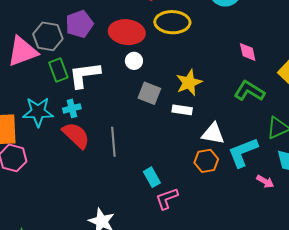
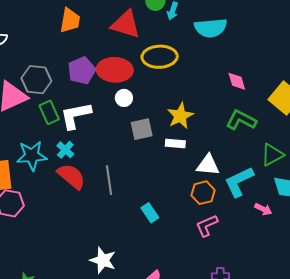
purple pentagon: (79, 24) -> (82, 70), moved
gray square: (149, 93) -> (142, 129), turned -30
cyan cross: (72, 108) -> (65, 150), turned -30
pink L-shape: (167, 199) -> (207, 226), moved

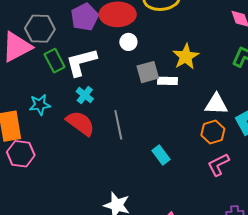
white rectangle: (175, 144) -> (168, 81), moved
cyan cross: (65, 150) -> (85, 95), moved
cyan star: (32, 156) -> (40, 105), size x0.7

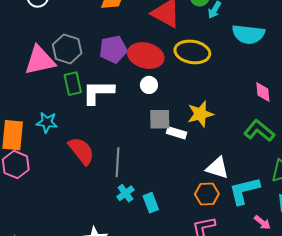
cyan cross: (85, 95) -> (126, 193), moved

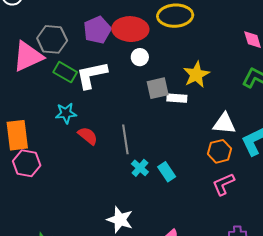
green rectangle: (73, 84) -> (65, 72), turned -35
cyan star: (47, 122) -> (66, 113), moved
red semicircle: (81, 151) -> (88, 136), size x0.7

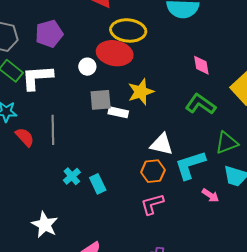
red ellipse: (130, 29) -> (115, 53), moved
gray line: (125, 139) -> (53, 130), moved

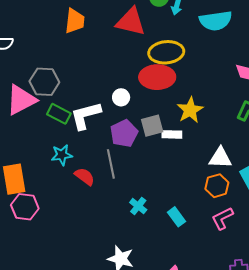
purple pentagon: (49, 34) -> (124, 133), moved
white circle: (87, 67) -> (121, 97), moved
cyan rectangle: (98, 184) -> (177, 217), moved

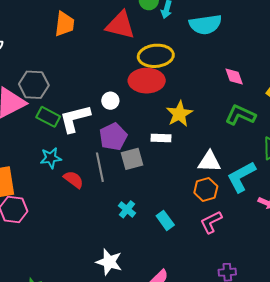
gray square: (152, 126) -> (132, 159), moved

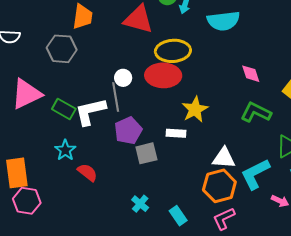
gray hexagon: (34, 85) -> (62, 49), moved
white circle: (110, 101) -> (123, 78), moved
cyan star: (51, 158) -> (65, 150), turned -30
gray line: (100, 167) -> (116, 97), moved
orange hexagon: (206, 190) -> (219, 186), size x1.4

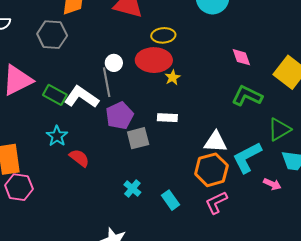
yellow ellipse: (173, 51) -> (163, 35), size x0.7
yellow star: (195, 109) -> (173, 77), moved, size x0.6
white L-shape: (90, 111) -> (81, 97), turned 48

